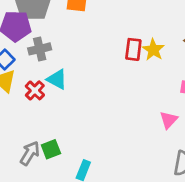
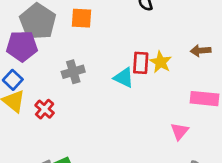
gray cross: (40, 49) -> (73, 72), moved
cyan triangle: (57, 79) -> (124, 78), moved

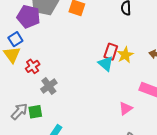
gray cross: (73, 72) -> (49, 86), moved, turned -35
cyan triangle: (124, 78) -> (106, 64), moved

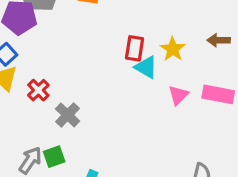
red rectangle: (111, 52) -> (135, 48), moved
pink triangle: (126, 108) -> (178, 95), moved

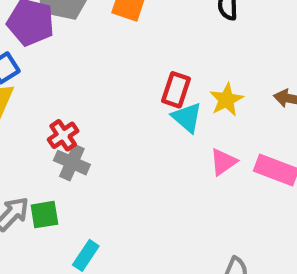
red cross: (38, 90) -> (63, 135), moved
gray cross: (68, 115) -> (72, 163), turned -30

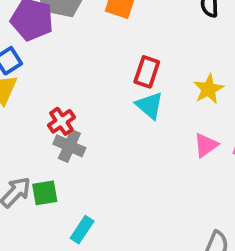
red rectangle: (176, 90) -> (147, 72), moved
cyan triangle: (187, 117) -> (150, 105), moved

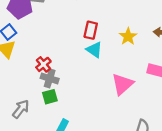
pink triangle: (206, 145) -> (122, 84), moved, size x1.5
green square: (45, 193) -> (50, 97), moved

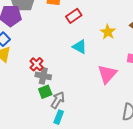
red rectangle: (91, 30) -> (74, 16), moved, turned 49
gray arrow: (21, 109) -> (58, 100), moved

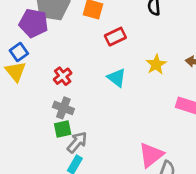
red cross: (37, 64) -> (63, 76), moved
pink triangle: (107, 74) -> (151, 155), moved

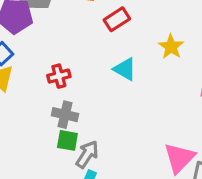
red cross: (63, 76) -> (59, 76), turned 30
green square: (63, 129) -> (67, 140), turned 30

